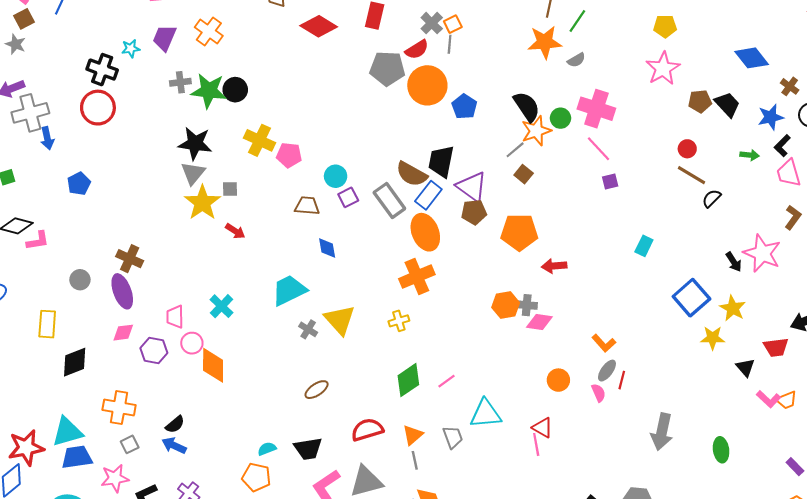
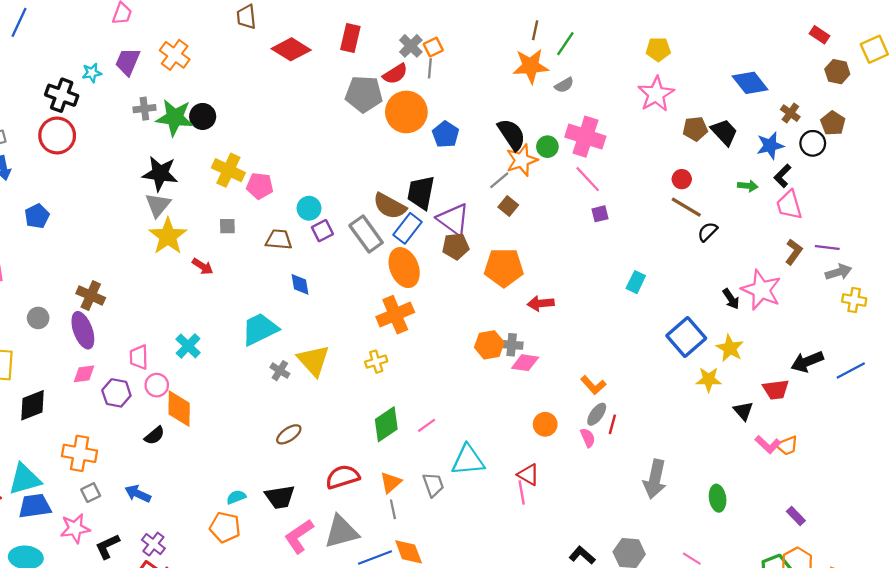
gray square: (230, 189) -> (227, 226), moved
black semicircle: (175, 424) -> (155, 435), moved

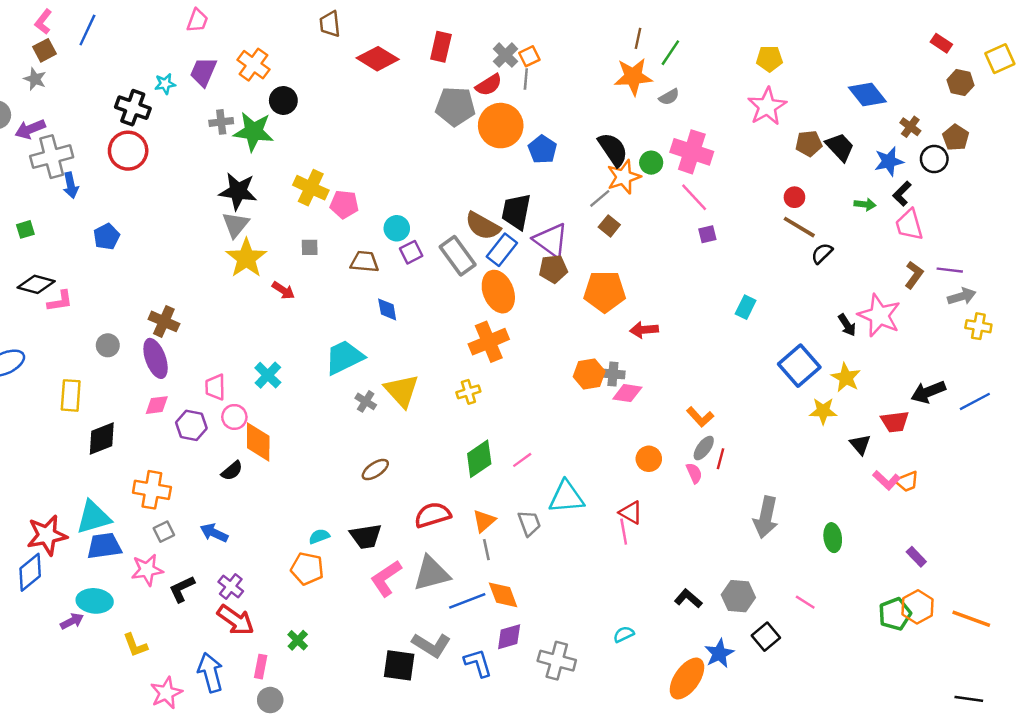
black circle: (203, 116) -> (283, 100), moved

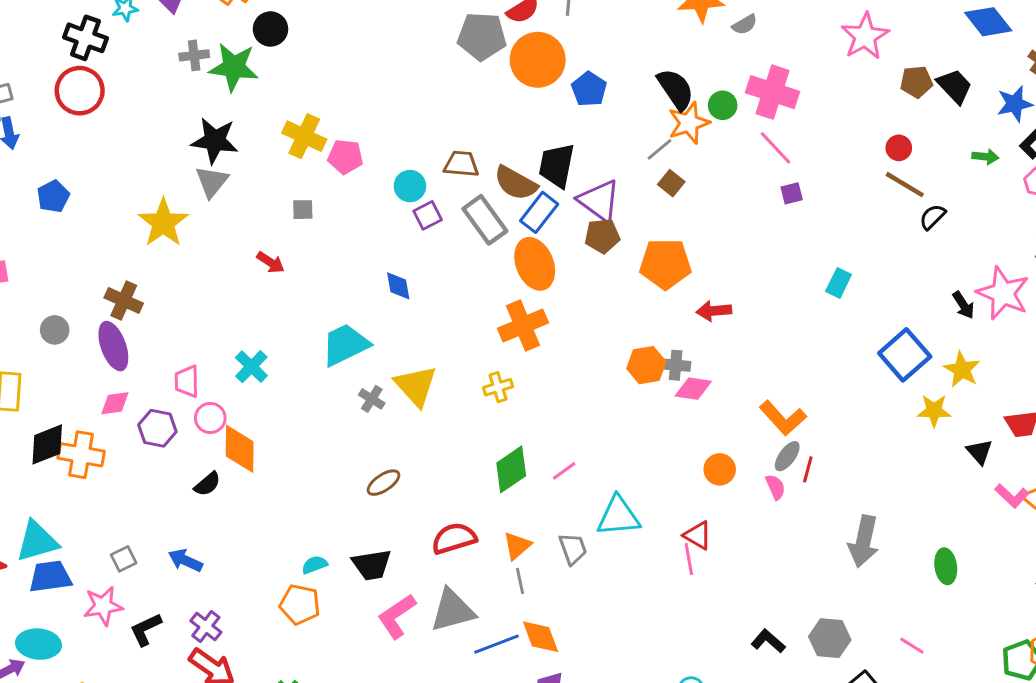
yellow star: (246, 258) -> (163, 223), moved
brown trapezoid: (365, 262) -> (461, 164), moved
orange L-shape: (700, 417) -> (783, 418), size x1.4
orange cross: (152, 490) -> (81, 455), moved

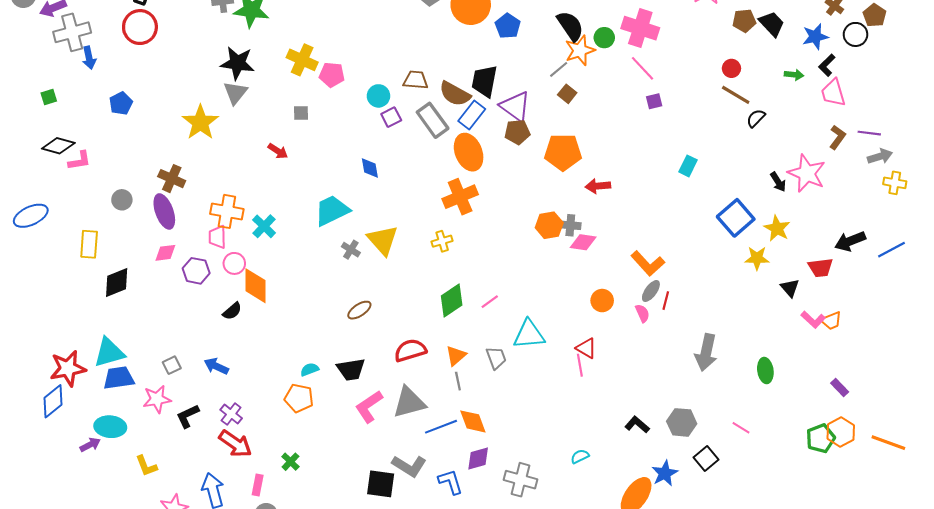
orange cross: (81, 455) -> (227, 211), moved

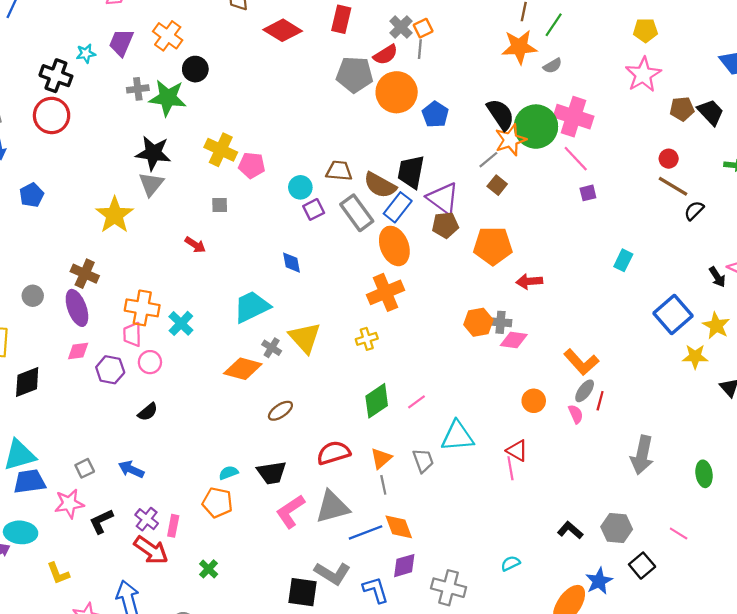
green circle: (604, 38) -> (536, 127), size x2.0
orange diamond: (255, 286) -> (243, 369), moved, turned -75
pink rectangle: (258, 485) -> (173, 526), moved

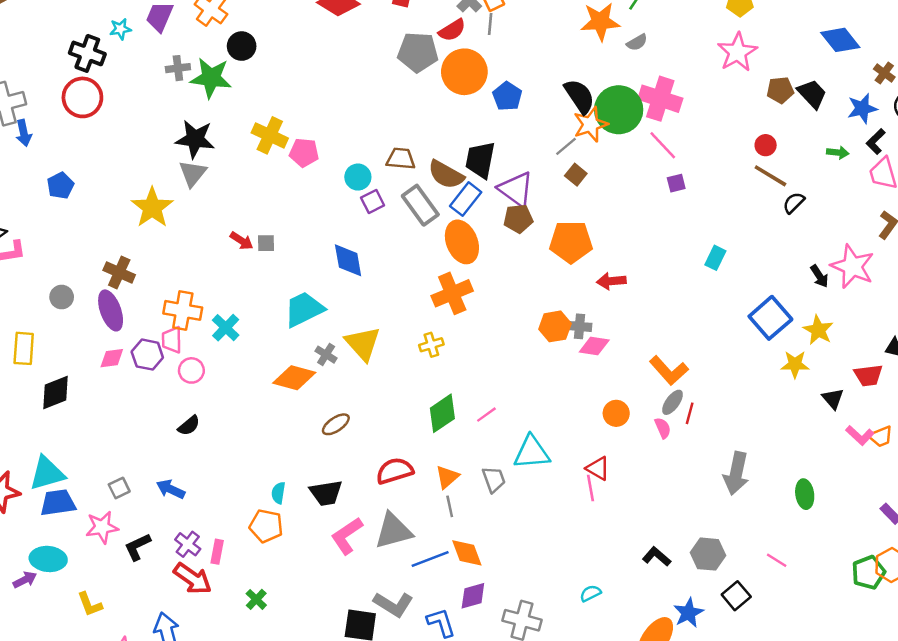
gray square: (220, 205) -> (266, 243), moved
blue diamond: (292, 263) -> (348, 260), size x1.4
purple hexagon: (110, 370) -> (147, 355), moved
cyan semicircle: (228, 473) -> (278, 493), turned -60

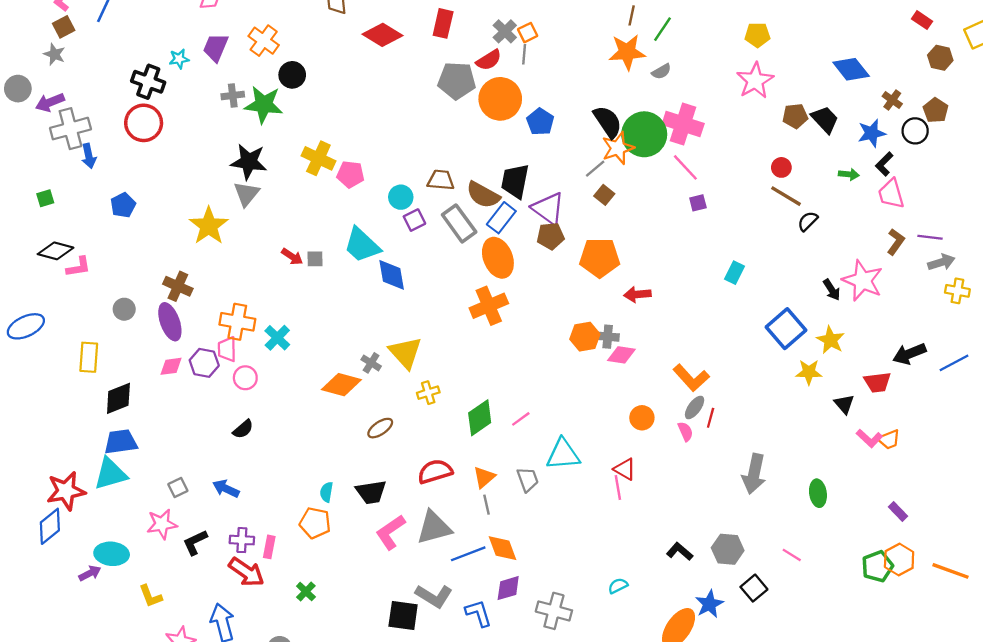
cyan trapezoid: (304, 309) -> (362, 245), moved, turned -111
yellow cross: (431, 345) -> (428, 393), moved
blue trapezoid: (58, 503) -> (121, 442), moved
purple cross: (188, 544) -> (242, 540), turned -35

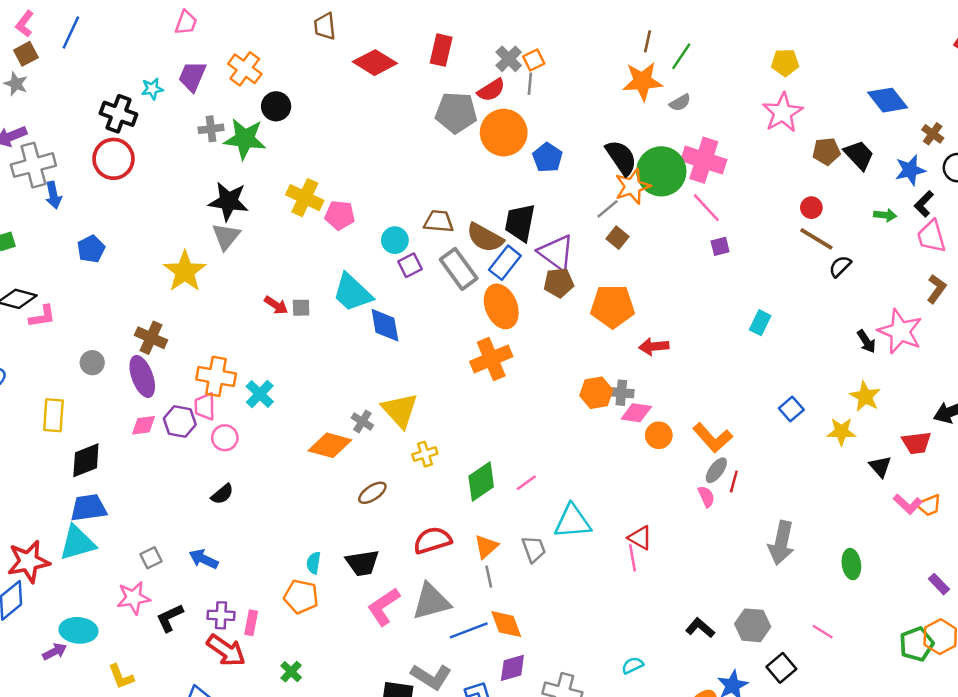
blue square: (786, 329) -> (791, 409), moved, size x0.6
orange circle: (642, 418) -> (659, 435), moved

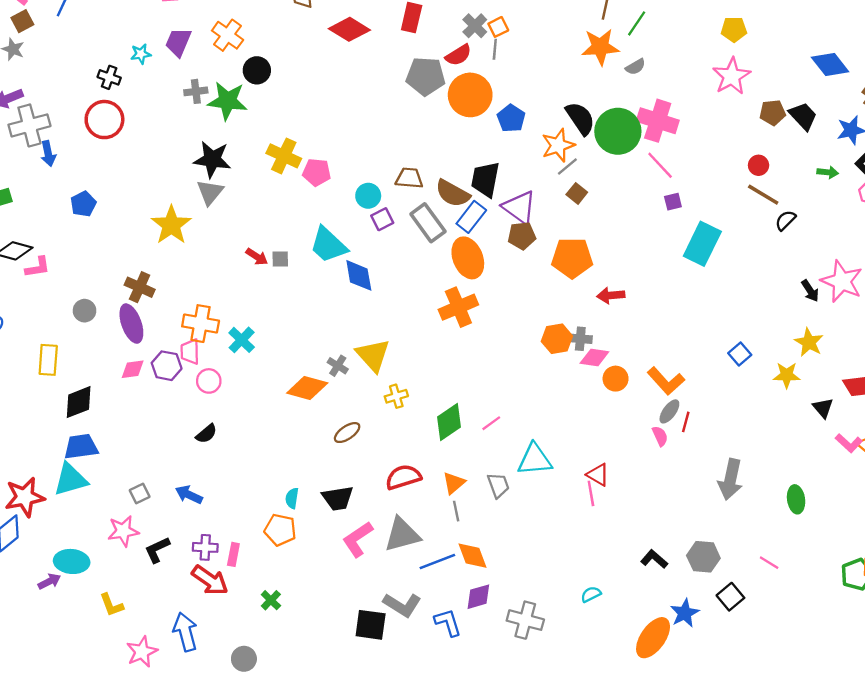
black cross: (118, 114) -> (109, 77), size x0.7
orange star: (633, 186) -> (558, 145), moved
cyan rectangle: (760, 323) -> (702, 244), moved, size x1.8

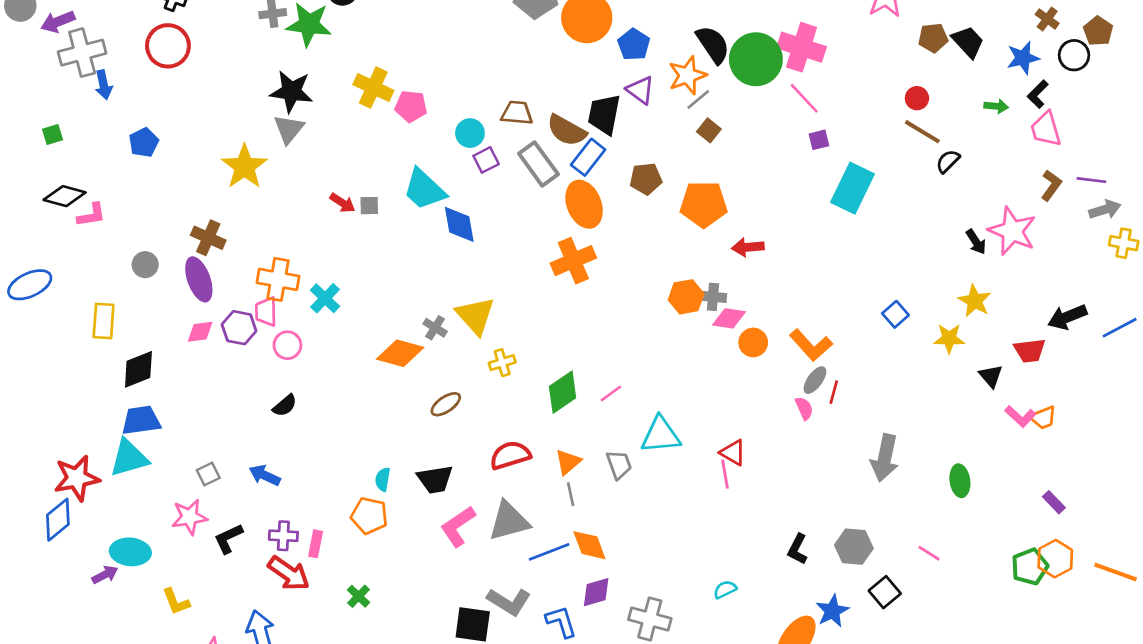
purple triangle: (519, 207) -> (640, 90), moved, size x0.7
black L-shape: (654, 559) -> (797, 549), turned -104

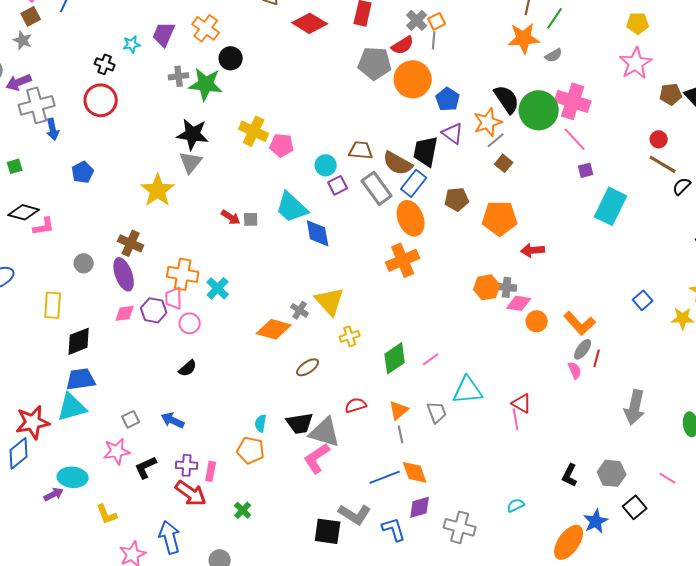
red semicircle: (510, 455) -> (356, 405), size x0.7
gray triangle: (509, 521) -> (325, 432), moved, turned 32

